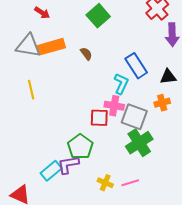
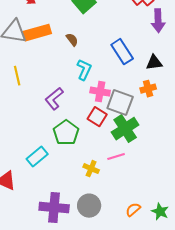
cyan L-shape: (121, 84) -> (84, 70), moved
red square: (99, 118) -> (97, 117), moved, turned 30
purple L-shape: (68, 165) -> (54, 99), moved, turned -30
pink line: (130, 183) -> (116, 157), moved

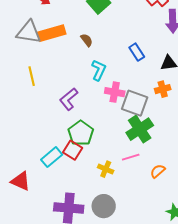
blue rectangle: (122, 52) -> (137, 52), size x0.7
red square: (97, 117) -> (73, 150), moved
orange semicircle: (133, 210) -> (158, 171), moved

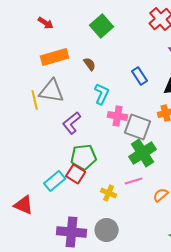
gray triangle: (29, 32) -> (52, 91), moved
green pentagon: (81, 133) -> (84, 157), turned 30

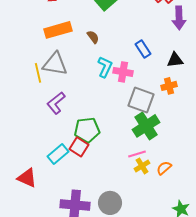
pink cross: (118, 116) -> (123, 72), moved
purple L-shape: (72, 123) -> (56, 103), moved
yellow cross: (109, 193) -> (142, 166), moved, turned 35

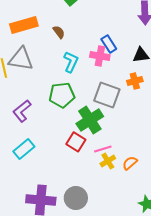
pink cross: (123, 72) -> (100, 56), moved
purple L-shape: (56, 103) -> (22, 111), moved
green cross: (146, 126) -> (90, 120), moved
green pentagon: (87, 130) -> (62, 95), moved
red square: (79, 147) -> (76, 142), moved

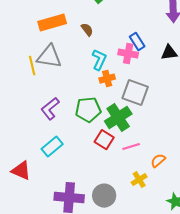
orange cross: (135, 81) -> (107, 79), moved
green pentagon: (62, 95) -> (88, 110), moved
yellow cross: (108, 161) -> (139, 180), moved

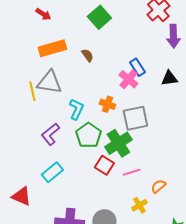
pink cross: (128, 54) -> (128, 79), turned 30
cyan L-shape: (99, 60) -> (76, 109), moved
orange cross: (107, 79) -> (107, 104), turned 35
gray square: (135, 93) -> (135, 118), turned -32
green pentagon: (88, 110) -> (88, 135), turned -30

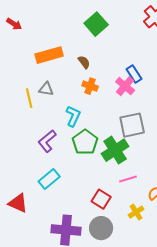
red arrow: (43, 14) -> (14, 24), moved
gray triangle: (49, 82) -> (46, 89), size x0.6
orange cross: (107, 104) -> (90, 86), moved
red square: (104, 165) -> (101, 199), moved

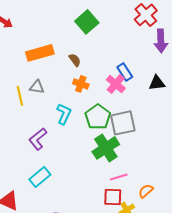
green pentagon: (85, 142) -> (98, 117), moved
red square: (101, 199) -> (113, 197), moved, turned -30

